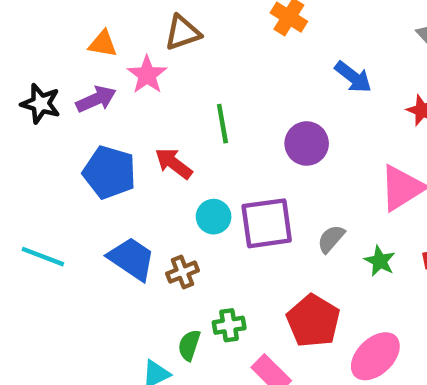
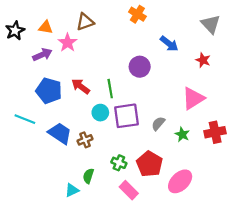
black star: (41, 104) -> (15, 31), moved, turned 30
green line: (222, 124) -> (110, 89), moved
purple circle: (307, 143) -> (140, 67), moved
cyan line: (43, 257) -> (25, 119), moved
green cross: (229, 325) -> (119, 163), moved, turned 32

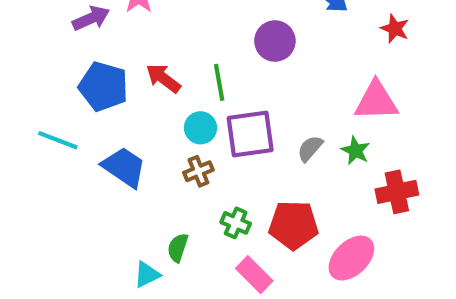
pink triangle: (193, 98) -> (376, 101), turned 30
red cross: (215, 132) -> (397, 192), moved
green star: (182, 134) -> (356, 151), moved
brown cross: (85, 140) -> (198, 171), moved
red pentagon: (149, 164) -> (294, 225), turned -30

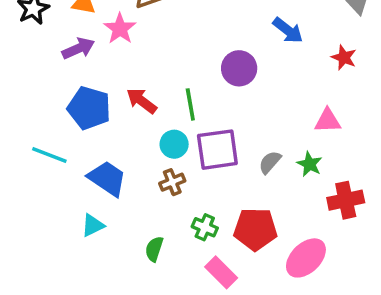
pink triangle: (376, 101) -> (328, 121), size x0.7
cyan triangle: (147, 275) -> (93, 225), moved

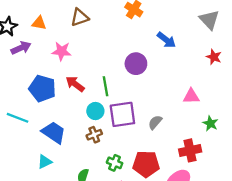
pink star: (120, 29) -> (62, 51), moved, turned -30
purple arrow: (78, 48) -> (21, 48), moved
red star: (344, 57) -> (214, 57), moved
green star: (310, 164) -> (210, 123), moved
red cross: (346, 200) -> (190, 150), moved

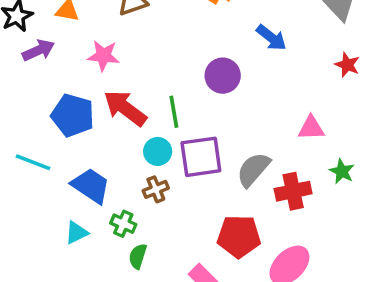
red arrow: (75, 84) -> (125, 108), size x1.4
gray semicircle: (155, 122) -> (253, 170), size x1.5
red cross: (190, 150) -> (293, 191), moved
green cross: (115, 163) -> (123, 224), moved

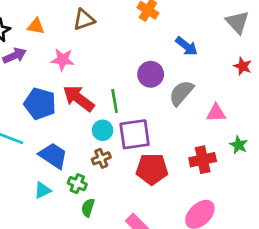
gray semicircle: (253, 170) -> (181, 93), moved
red pentagon: (239, 236) -> (152, 169), moved

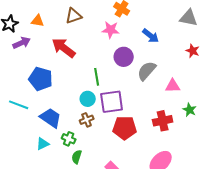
gray triangle: (237, 22) -> (189, 18), turned -36
pink star: (63, 60) -> (111, 30), moved
red arrow: (79, 98) -> (64, 48), moved

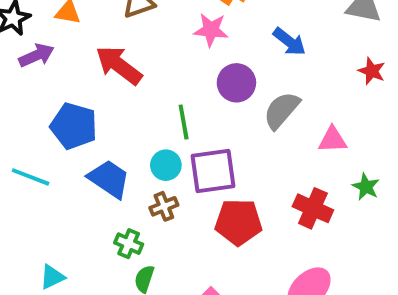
blue trapezoid: (51, 118) -> (109, 179), moved
red cross: (163, 121) -> (313, 208), turned 36
cyan triangle: (43, 144) -> (52, 277), moved

